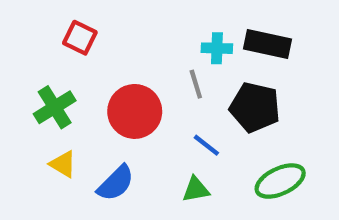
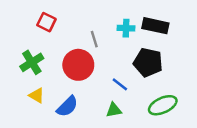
gray line: (196, 84) -> (94, 39), moved

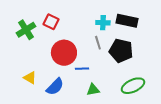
red square: (46, 22) -> (51, 22), moved
gray line: (94, 39) -> (98, 43), moved
green cross: (32, 62) -> (26, 30), moved
blue line: (120, 84) -> (82, 69), moved, turned -40

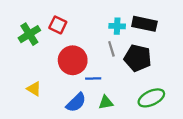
blue semicircle: (55, 87) -> (76, 102), moved

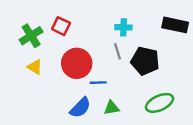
black rectangle: (144, 24) -> (175, 25), moved
yellow triangle: (34, 89) -> (35, 67), moved

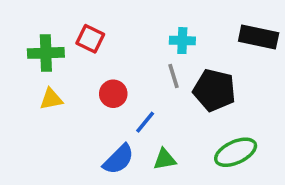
green cross: (31, 36) -> (46, 53), turned 30
red circle: (77, 63) -> (113, 94), size x0.6
yellow triangle: (35, 67) -> (51, 99), turned -42
blue line: (98, 83) -> (145, 122), turned -49

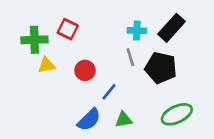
black rectangle: (259, 37) -> (171, 28), moved, turned -60
yellow triangle: (51, 99) -> (46, 65), moved

